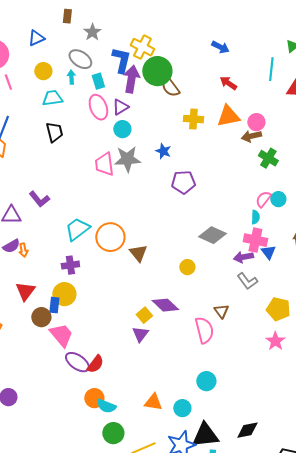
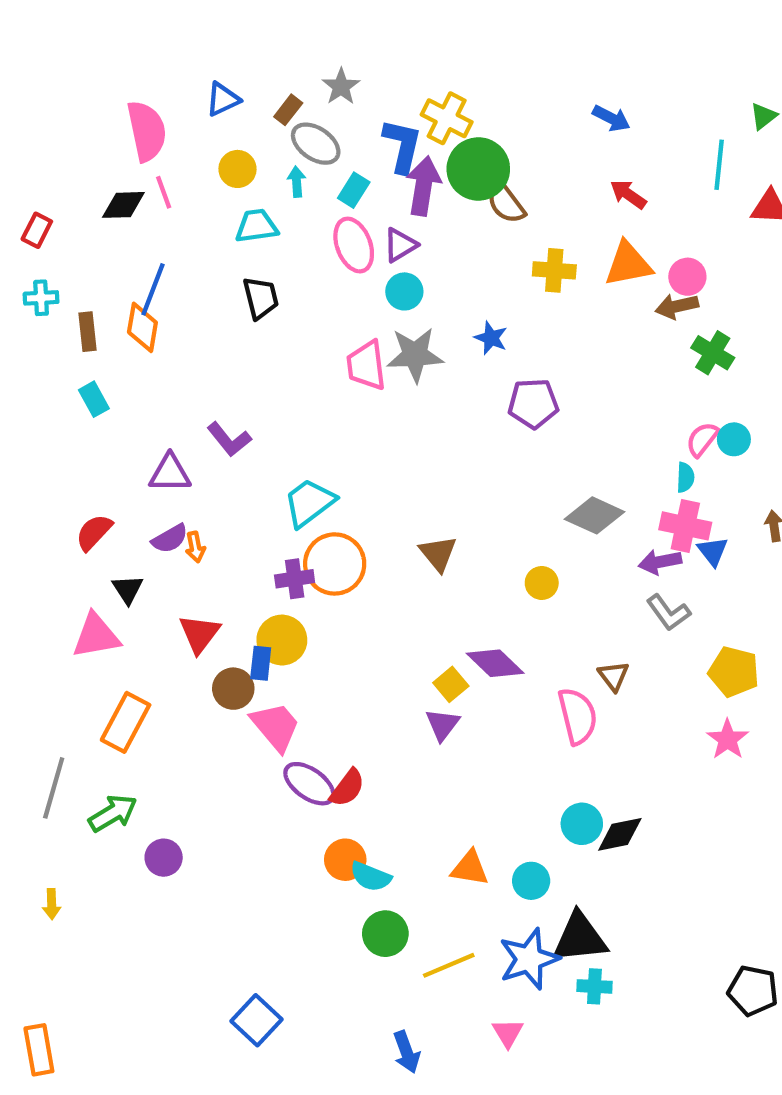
brown rectangle: (67, 16) -> (288, 110), moved, turned 32
cyan rectangle: (98, 81) -> (354, 190), turned 49
orange circle: (110, 237) -> (335, 564), moved
black diamond: (247, 430) -> (620, 834), moved

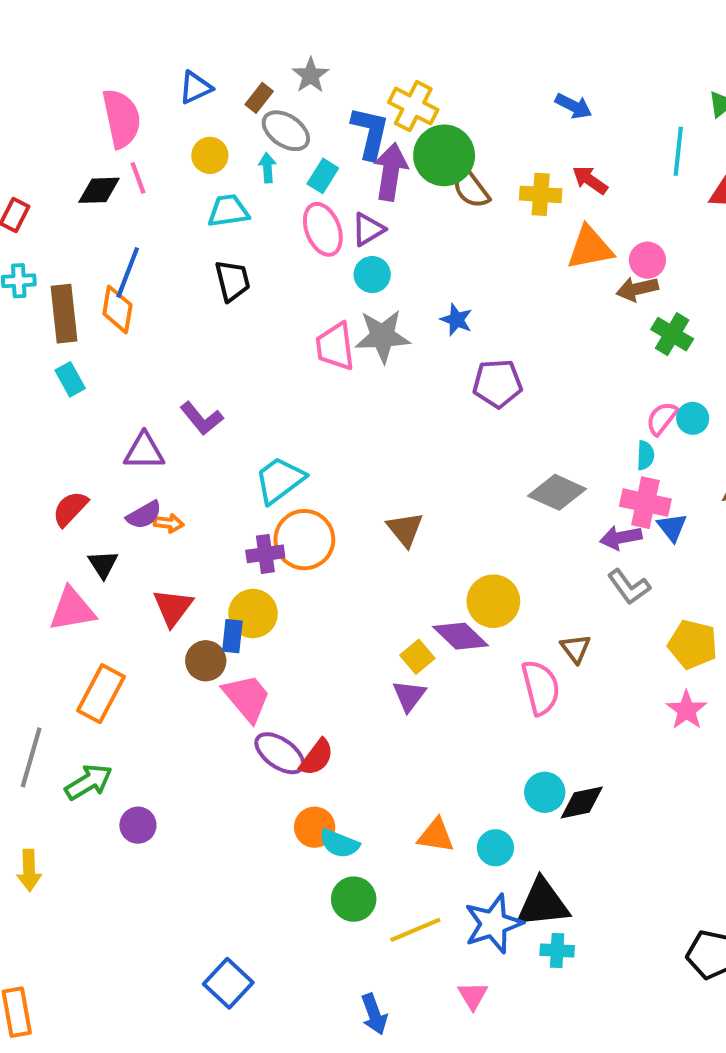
yellow cross: (554, 270) -> (541, 194), moved
brown rectangle: (88, 332) -> (64, 314), size x1.5
orange arrow: (195, 547) -> (169, 523), turned -72
yellow circle: (542, 583) -> (493, 601), moved, size x1.6
yellow arrow: (52, 904) -> (29, 870), size x1.4

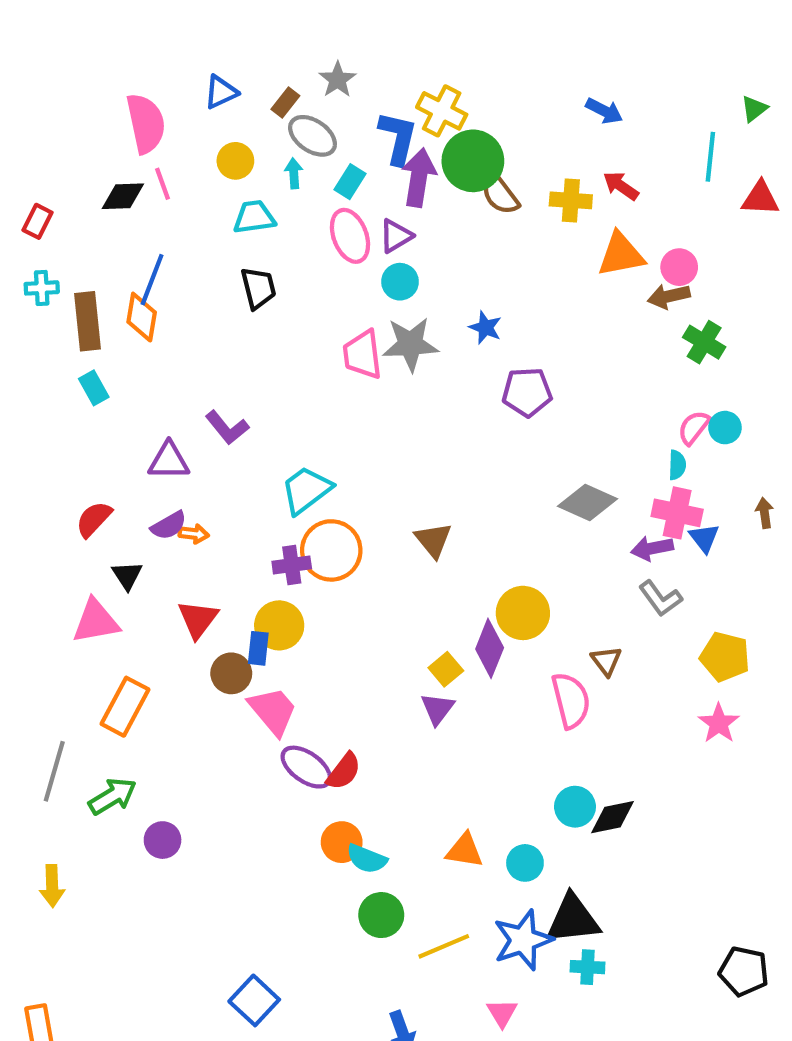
purple diamond: (461, 636) -> (490, 648), turned 68

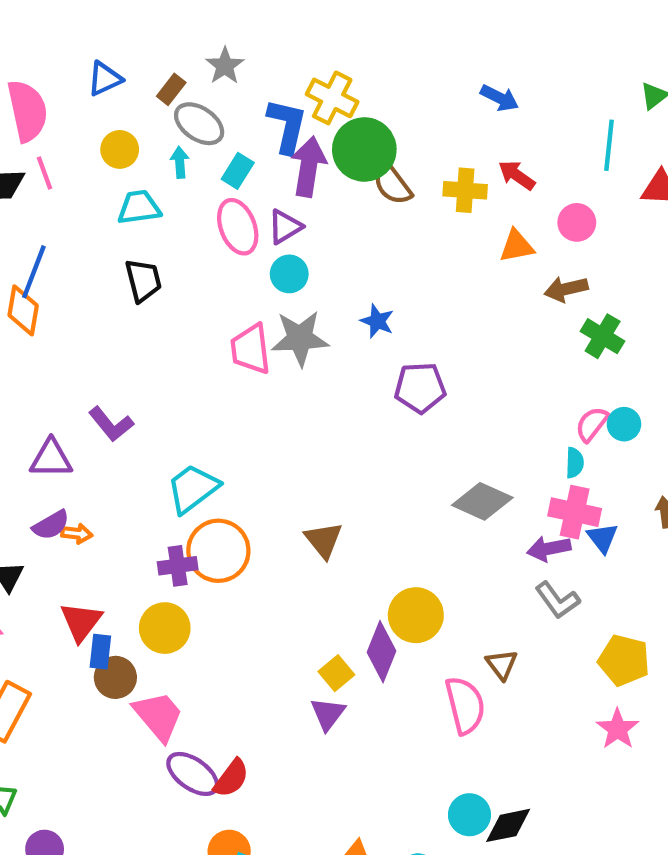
orange triangle: (621, 255) -> (517, 246), size x0.7
pink circle: (679, 267) -> (577, 222), moved
blue rectangle: (258, 648) -> (100, 652), moved

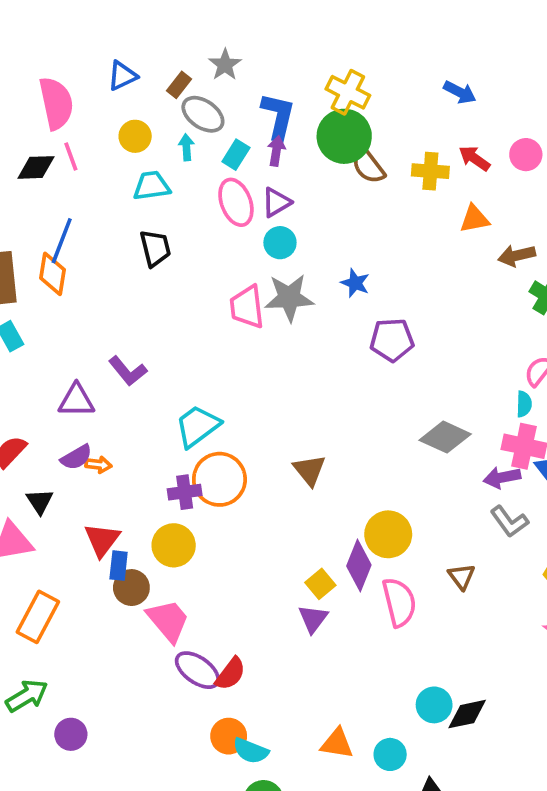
yellow cross: (332, 98) -> (348, 92), moved
purple arrow: (309, 167) -> (276, 151), moved, size x0.6
pink circle: (577, 222) -> (526, 155), moved
pink semicircle: (465, 705) -> (399, 602), moved

